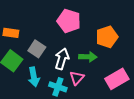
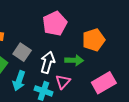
pink pentagon: (69, 21) -> (55, 24), turned 30
cyan arrow: (34, 77) -> (19, 81), turned 30

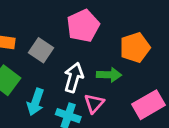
gray square: (22, 52) -> (41, 50), moved

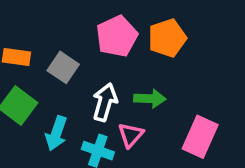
orange pentagon: (135, 48) -> (167, 38), moved
pink rectangle: (149, 105) -> (200, 137), turned -36

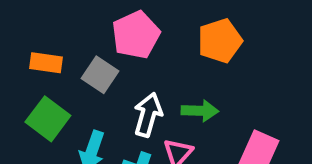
pink pentagon: (117, 36) -> (136, 35), moved

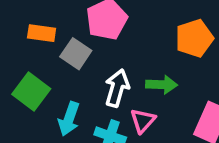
orange pentagon: (220, 41) -> (194, 38), moved
orange rectangle: (46, 63) -> (42, 33), moved

